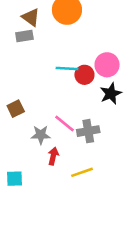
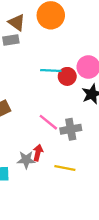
gray star: (41, 135) -> (26, 160), moved
yellow line: (82, 172) -> (65, 168), turned 30

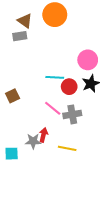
cyan line: (51, 71) -> (55, 77), moved
red circle: (67, 76) -> (69, 87), moved

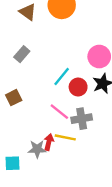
gray rectangle: (20, 36) -> (22, 54), moved, turned -40
cyan line: (55, 77) -> (62, 76), turned -54
yellow line: (67, 148) -> (65, 137), moved

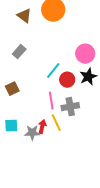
pink line: (59, 112) -> (51, 101), turned 42
yellow line: (65, 137) -> (56, 123), turned 54
cyan square: (12, 163) -> (11, 126), moved

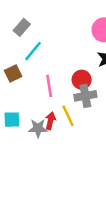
cyan line: (53, 71) -> (33, 51), moved
red circle: (67, 80) -> (82, 80), moved
pink line: (51, 101) -> (49, 86), moved

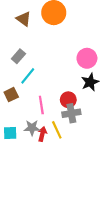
gray star: (38, 128) -> (32, 128), moved

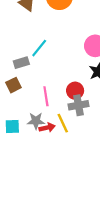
gray rectangle: (18, 56) -> (21, 63), moved, turned 32
cyan line: (28, 76) -> (39, 48), moved
red arrow: (42, 134) -> (47, 128), turned 64

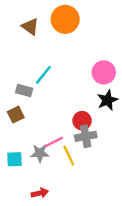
gray rectangle: (21, 63) -> (24, 90), turned 32
pink line: (46, 96) -> (53, 142), moved, turned 72
red arrow: (47, 128) -> (40, 193), moved

